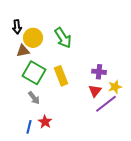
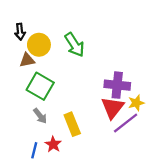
purple cross: (99, 72) -> (117, 85), size x1.5
yellow rectangle: (61, 76) -> (72, 124), moved
red triangle: (95, 91) -> (112, 108), size x1.5

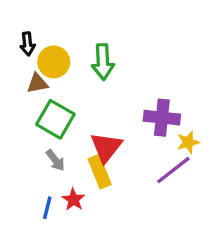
green arrow: (75, 45) -> (103, 62), turned 30
red triangle: (112, 108) -> (106, 147), moved

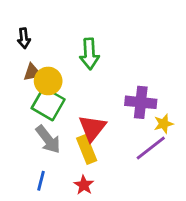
yellow circle: (54, 62) -> (48, 81), moved
gray arrow: (55, 160) -> (48, 139), size x1.5
red star: (73, 200) -> (84, 185), moved

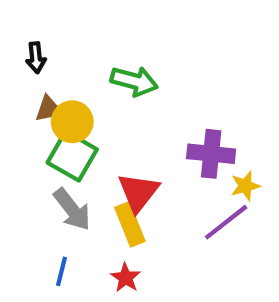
green arrow: (89, 54) -> (134, 81), turned -72

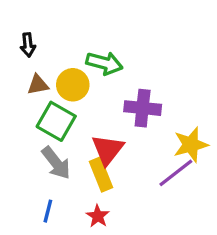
yellow circle: (72, 122) -> (73, 85), moved
purple cross: (211, 154) -> (143, 108), moved
yellow star: (245, 186) -> (191, 145), size x1.5

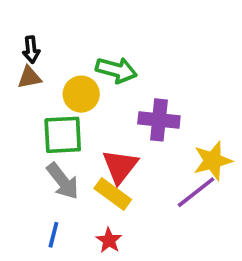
brown triangle: (38, 85) -> (29, 77), moved
green square: (56, 121) -> (63, 135), turned -33
yellow rectangle: (101, 175) -> (113, 194), turned -32

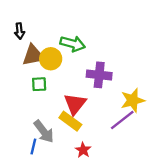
brown triangle: (29, 77) -> (33, 55), moved, size x1.5
green square: (63, 135) -> (39, 84), size x0.6
gray arrow: (63, 181) -> (44, 132), moved
red star: (109, 240) -> (83, 150), moved

